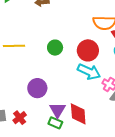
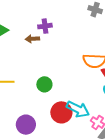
red circle: (88, 50) -> (61, 112), moved

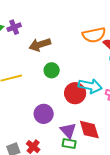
purple cross: (45, 26) -> (14, 27), moved
brown arrow: (32, 39) -> (40, 45), moved, size x1.5

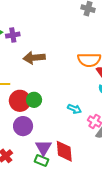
green circle: (52, 70) -> (34, 100), moved
cyan arrow: (90, 86) -> (74, 109), size x0.6
red circle: (75, 93) -> (20, 101), moved

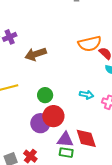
red circle: (20, 101) -> (53, 116), moved
purple triangle: (43, 148) -> (65, 140), turned -42

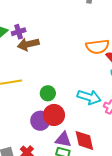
brown arrow: (36, 54) -> (28, 44), moved
cyan arrow: (87, 95) -> (89, 97), size x1.6

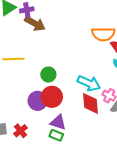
brown arrow: (28, 44) -> (35, 23), turned -145
red diamond: (84, 140) -> (91, 103), moved

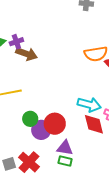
green circle: (48, 74) -> (30, 119), moved
red cross: (21, 131) -> (29, 162), size x1.5

